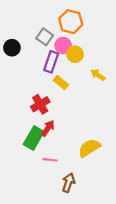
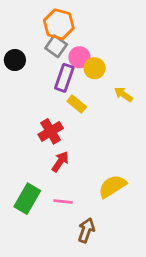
orange hexagon: (71, 22) -> (59, 24), moved
green rectangle: (34, 138) -> (27, 199), moved

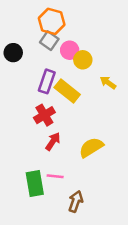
purple rectangle: (64, 78) -> (47, 81), moved
yellow rectangle: (77, 104) -> (67, 91), size x1.5
yellow semicircle: (112, 186) -> (91, 147), moved
green rectangle: (27, 199) -> (35, 183), moved, turned -40

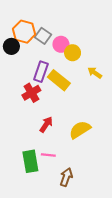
orange hexagon: (52, 21) -> (24, 32), moved
red cross: (44, 115) -> (31, 93), moved

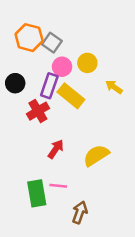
pink circle: (61, 44) -> (62, 67), moved
black circle: (11, 46) -> (15, 83), moved

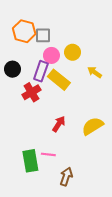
gray square: (52, 43) -> (43, 35), turned -35
red arrow: (56, 149) -> (59, 124), moved
yellow semicircle: (96, 155) -> (93, 126), moved

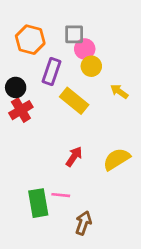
gray square: (43, 35) -> (74, 34), moved
pink circle: (51, 55) -> (85, 49), moved
purple rectangle: (41, 71) -> (51, 72), moved
red cross: (31, 92) -> (21, 110), moved

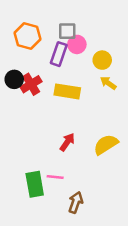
yellow circle: (91, 66) -> (102, 60), moved
purple rectangle: (51, 72) -> (59, 54), moved
yellow rectangle: (74, 101) -> (67, 91), turned -30
red cross: (21, 110) -> (31, 84), moved

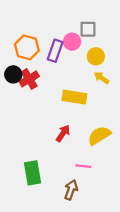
gray square: (67, 31) -> (88, 29), moved
orange hexagon: (27, 36) -> (27, 47), moved
yellow rectangle: (67, 91) -> (74, 97), moved
pink line: (55, 177) -> (83, 166), moved

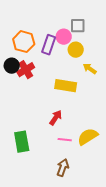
yellow circle: (96, 56) -> (76, 50), moved
yellow semicircle: (99, 136) -> (88, 137), moved
pink line: (83, 166) -> (65, 140), moved
green rectangle: (32, 173) -> (22, 142), moved

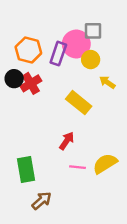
pink circle: (64, 37) -> (76, 44), size x1.5
yellow rectangle: (66, 86) -> (79, 103), turned 30
brown arrow: (63, 168) -> (42, 201), moved, turned 30

